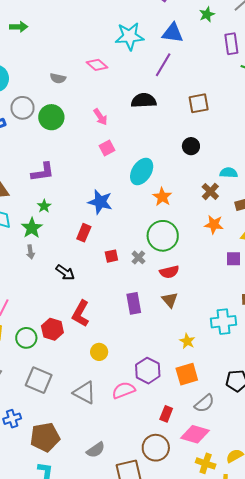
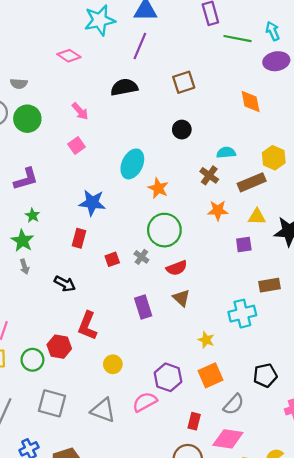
gray semicircle: (58, 78) -> (19, 84), moved
pink square: (107, 148) -> (77, 146), moved

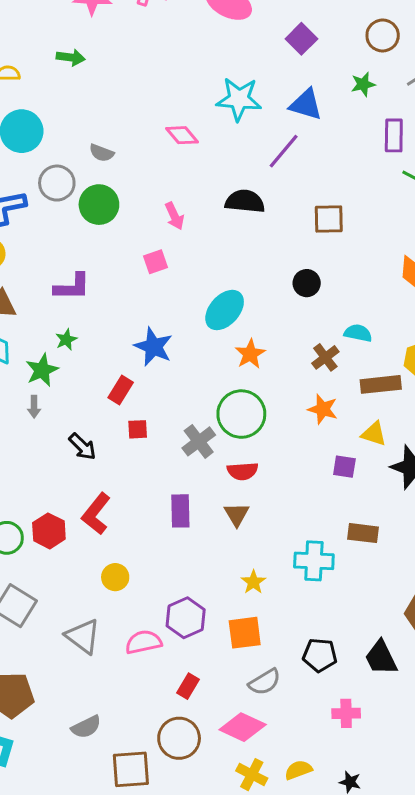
gray cross: (141, 257) -> (199, 441), size x1.5
red square: (112, 259) -> (138, 429), moved
red rectangle: (194, 421) -> (188, 686), moved

